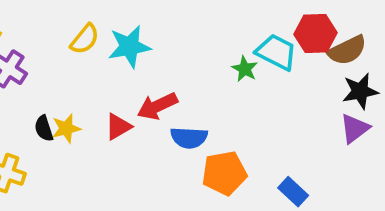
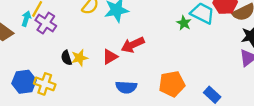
blue semicircle: (189, 138) -> (126, 87), moved

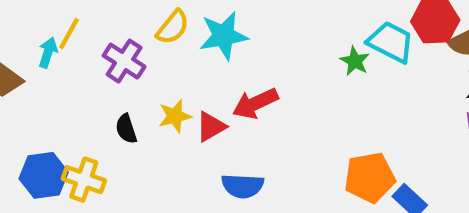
purple cross: (46, 23) -> (124, 61), moved
yellow star: (80, 58) -> (175, 116), moved
orange pentagon: (172, 84) -> (370, 177), moved

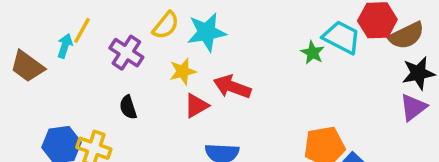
red arrow: (255, 103) -> (232, 87), turned 45
yellow star: (175, 116) -> (183, 71), moved

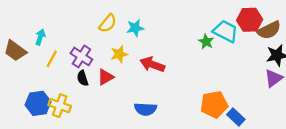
yellow line: (82, 30) -> (52, 59), moved
cyan star: (207, 32) -> (135, 28), size x0.7
purple cross: (126, 53) -> (81, 56), moved
red triangle: (196, 106) -> (105, 77), moved

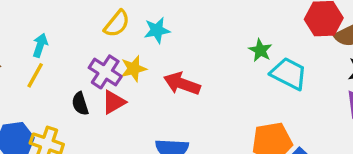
cyan trapezoid: (226, 31) -> (289, 74), moved
cyan arrow: (40, 37) -> (40, 45), moved
purple cross: (81, 56) -> (105, 72), moved

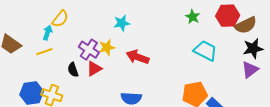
yellow semicircle: (117, 24) -> (60, 19), moved
green star: (260, 50) -> (193, 17), moved
yellow line: (35, 75) -> (44, 52), turned 42

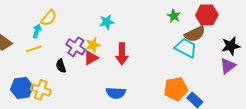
brown semicircle: (246, 25) -> (195, 34), moved
red arrow: (138, 57) -> (122, 54), turned -110
red triangle: (94, 69) -> (91, 58), moved

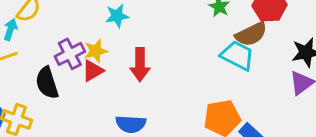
purple cross: (76, 47) -> (70, 54), turned 30
black semicircle: (61, 66) -> (47, 83), size x1.5

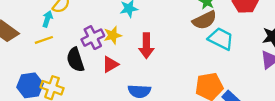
brown semicircle: (251, 34) -> (205, 20), moved
red triangle: (93, 71) -> (110, 64), moved

